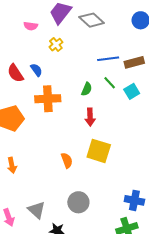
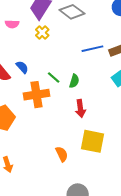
yellow cross: (56, 45) -> (42, 33), moved
green line: (110, 83) -> (54, 77), moved

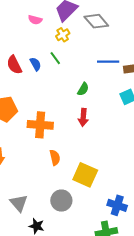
green line: (54, 77) -> (55, 58), moved
orange cross: (37, 95) -> (40, 125), moved
yellow square: (92, 141) -> (85, 175), moved

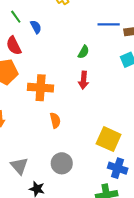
green line: (55, 58) -> (16, 17), moved
red semicircle: (14, 65) -> (14, 46), moved
yellow square: (85, 175) -> (109, 139), moved

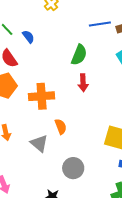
green semicircle: (83, 52) -> (79, 55), size x1.5
gray triangle: (19, 166) -> (39, 143), moved

